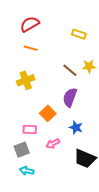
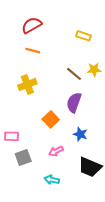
pink rectangle: (30, 130) -> (12, 136), moved
cyan arrow: (27, 171) -> (52, 180), moved

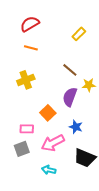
yellow rectangle: (83, 36) -> (79, 34), turned -64
yellow star: (94, 70) -> (89, 85), moved
pink rectangle: (12, 136) -> (27, 129), moved
pink arrow: (56, 151) -> (53, 143), size x1.6

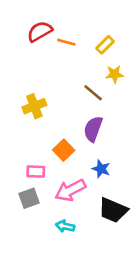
orange line: (31, 48) -> (66, 42), moved
yellow star: (89, 85) -> (114, 74), moved

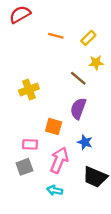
red semicircle: (40, 31) -> (20, 14), moved
orange square: (64, 150) -> (54, 126), turned -30
pink arrow: (70, 190) -> (59, 160), turned 140

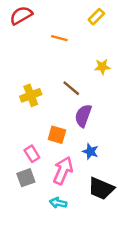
yellow rectangle: (88, 38) -> (96, 17), moved
brown line: (78, 78) -> (71, 88), moved
pink rectangle: (30, 144) -> (32, 154), turned 56

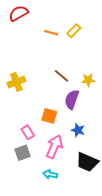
yellow rectangle: (96, 17) -> (74, 31), moved
yellow star: (102, 67) -> (88, 80), moved
yellow cross: (31, 95) -> (16, 82), moved

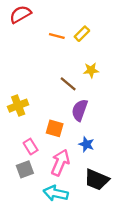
yellow star: (88, 80) -> (91, 70), moved
yellow cross: (16, 82) -> (18, 106), moved
cyan arrow: (50, 174) -> (56, 193), size x1.5

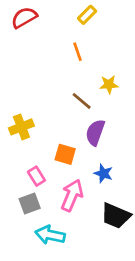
yellow rectangle: (82, 34) -> (87, 15), moved
orange line: (57, 36) -> (77, 52), moved, turned 56
cyan arrow: (56, 193) -> (50, 235), moved

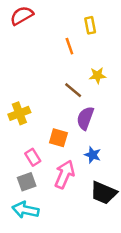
yellow rectangle: (87, 15) -> (90, 25), moved, turned -56
cyan arrow: (50, 235) -> (25, 210), moved

